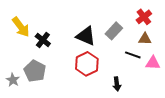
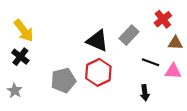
brown triangle: (145, 39) -> (175, 43), moved
black cross: (43, 40) -> (20, 57), moved
gray pentagon: (35, 71) -> (63, 80), moved, turned 30
black arrow: (117, 84) -> (145, 93), moved

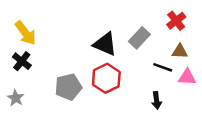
brown triangle: (175, 43) -> (180, 51), moved

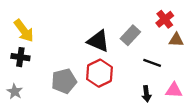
brown triangle: (180, 51) -> (176, 40), moved
black cross: (22, 61) -> (20, 57), turned -30
pink triangle: (187, 77) -> (174, 90), moved

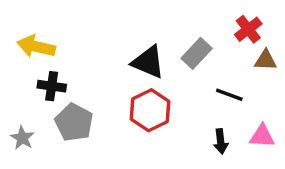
yellow arrow: (24, 31) -> (36, 46), turned 140
black cross: (20, 57) -> (52, 86), moved
gray pentagon: (64, 81) -> (74, 122), moved, turned -30

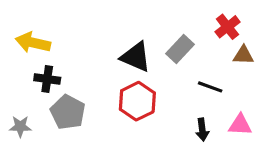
gray star: (22, 138) -> (20, 126), turned -30

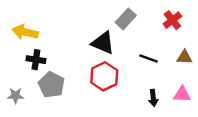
gray rectangle: (180, 49) -> (126, 19), moved
brown triangle: (243, 55) -> (184, 57), moved
black line: (210, 87) -> (148, 58), moved

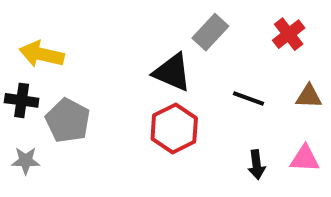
black cross: (36, 60) -> (22, 100), moved
gray pentagon: (51, 85) -> (68, 120), moved

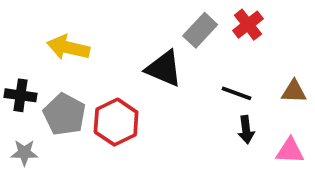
red cross: (289, 34) -> (248, 25), moved
yellow arrow: (42, 54) -> (68, 48), moved
red hexagon: (174, 129) -> (116, 122), moved
black arrow: (257, 165) -> (246, 130), moved

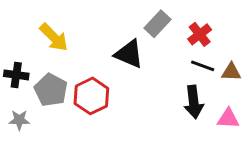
red cross: (248, 25) -> (200, 34), moved
yellow arrow: (68, 48) -> (54, 37), turned -148
black line: (236, 93) -> (203, 66), moved
black arrow: (246, 130) -> (194, 102), size x1.5

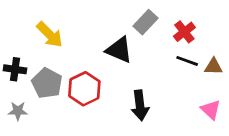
black arrow: (194, 102) -> (140, 105), moved
pink triangle: (228, 119) -> (211, 110), turned 40

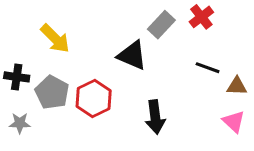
red cross: (184, 32) -> (201, 17), moved
brown triangle: (214, 67) -> (237, 86), moved

